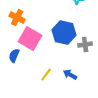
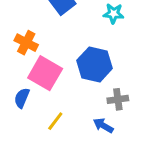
gray cross: (85, 45) -> (118, 99), moved
yellow line: (46, 75) -> (55, 121), moved

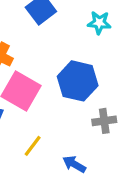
blue arrow: (103, 126) -> (74, 164), moved

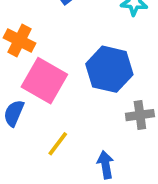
blue arrow: (74, 164) -> (106, 165), turned 50

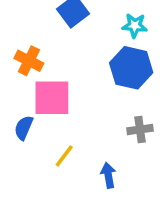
blue hexagon: (109, 69) -> (131, 68), moved
pink square: (44, 81) -> (52, 98), turned -30

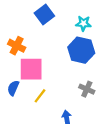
gray cross: (140, 129) -> (87, 89), turned 32
yellow line: (64, 156) -> (40, 96), moved

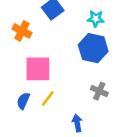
orange cross: (17, 46) -> (22, 31), moved
blue semicircle: (13, 88) -> (23, 101), moved

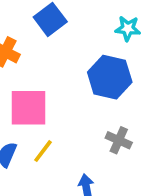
cyan star: (96, 19) -> (128, 28), moved

